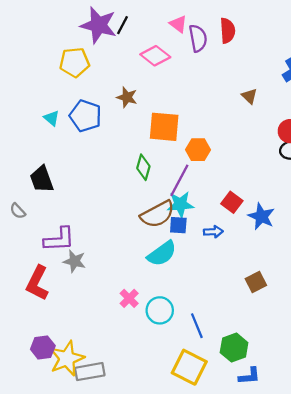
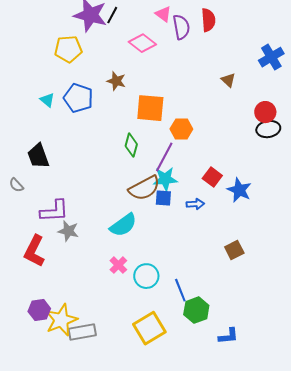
cyan semicircle: (162, 254) -> (123, 225), moved
green hexagon: (234, 348) -> (196, 310), moved
yellow square: (189, 367) -> (149, 328), moved, turned 32

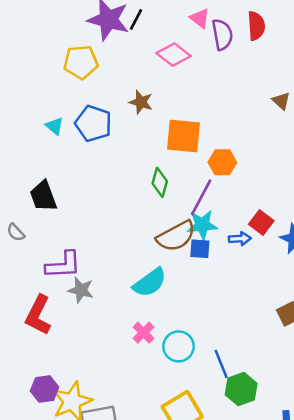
blue arrow: (195, 204) -> (240, 239), moved

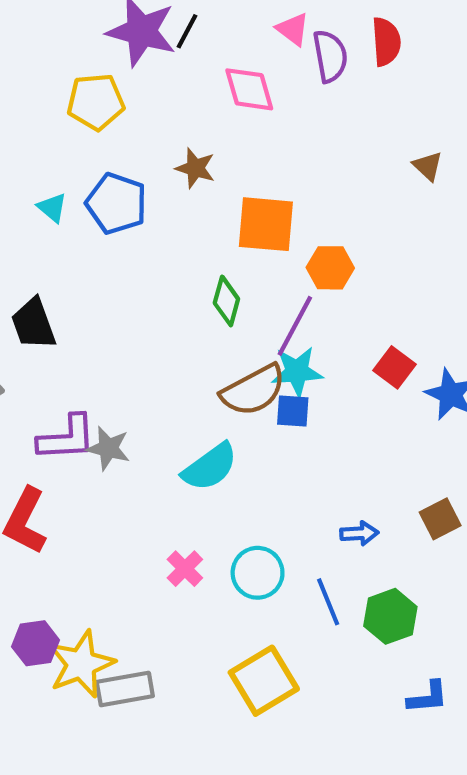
pink diamond: (174, 55) -> (249, 89), turned 36
blue arrow: (240, 239) -> (359, 533), moved
gray star: (81, 290) -> (108, 448), moved
pink cross: (143, 333) -> (185, 569), moved
green hexagon: (241, 389) -> (390, 616), moved

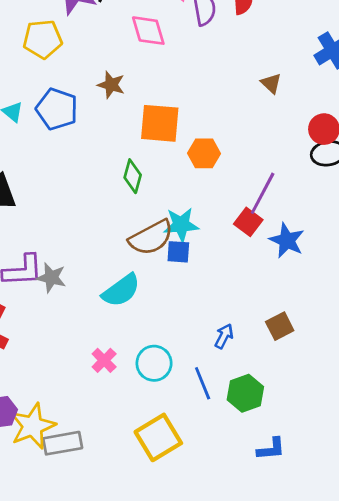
purple line: (295, 326) -> (263, 193), moved
blue arrow: (359, 533) -> (224, 336), turned -60

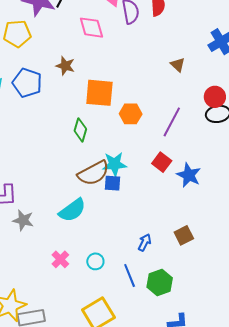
purple line: (263, 193) -> (172, 122), moved
gray star: (51, 278) -> (23, 220), moved
cyan circle: (154, 363) -> (95, 261), size x0.7

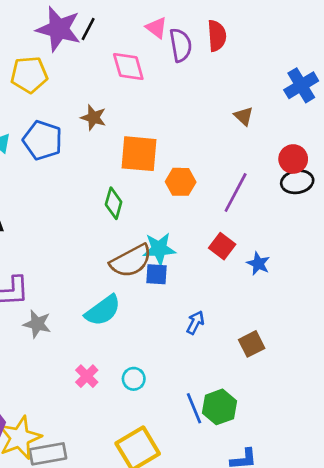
blue star: (189, 175) -> (258, 264), size x0.7
blue arrow: (145, 242) -> (195, 323), moved
blue line: (130, 275) -> (194, 408), moved

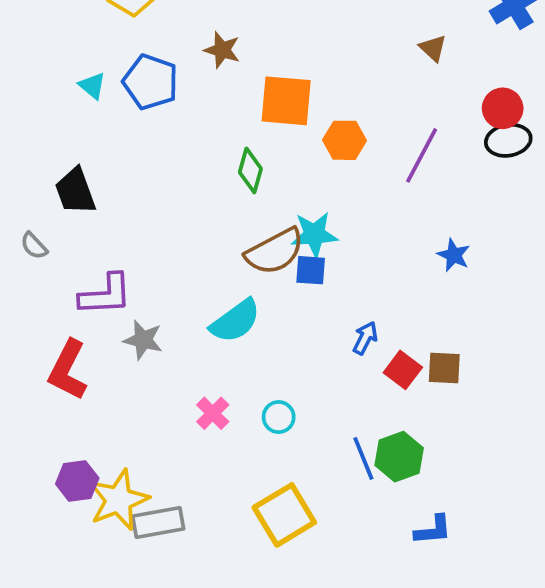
red square: (222, 246) -> (403, 370), moved
brown square: (252, 344) -> (444, 368), turned 30

